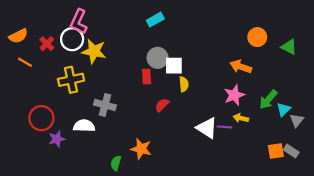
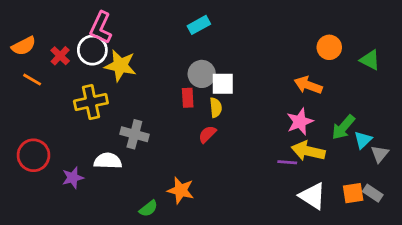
yellow semicircle: (184, 84) -> (216, 108), moved
red circle: (41, 118) -> (33, 155), moved
yellow arrow: (241, 118) -> (308, 151), size x1.6
white triangle: (207, 128) -> (312, 196), moved
green semicircle: (116, 163) -> (148, 209), turned -144

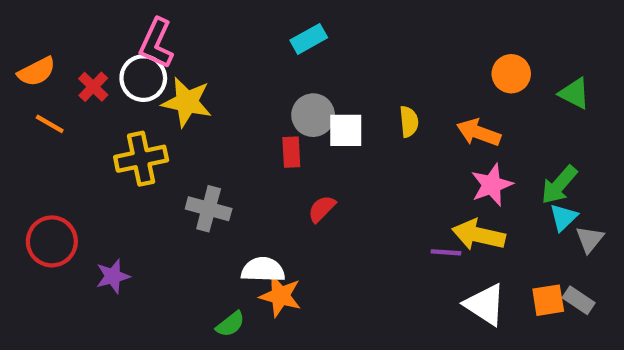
yellow semicircle: (216, 108) -> (409, 122), moved
pink star: (300, 122) -> (492, 185), moved
green arrow: (343, 127) -> (559, 185), moved
white semicircle: (108, 161) -> (263, 270), moved

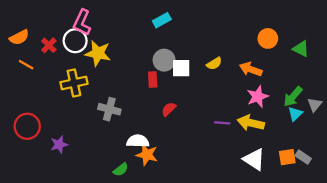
yellow semicircle: (409, 122) -> (214, 64), turned 63
gray triangle: (590, 239) -> (315, 105), moved
purple line: (446, 252) -> (222, 123), moved

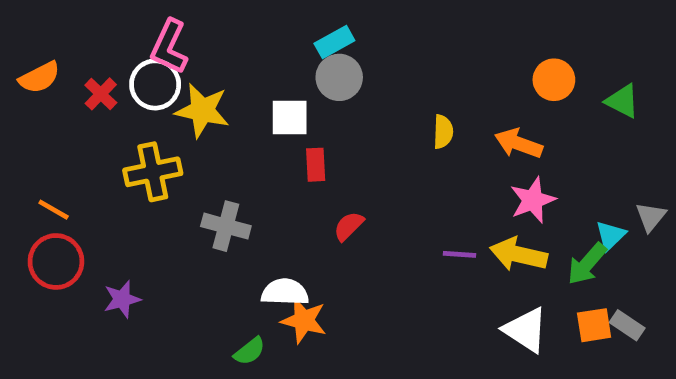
gray circle: (164, 60) -> (339, 77), moved
yellow semicircle: (214, 64) -> (443, 132), turned -56
orange line: (26, 65) -> (54, 210), moved
white square: (181, 68) -> (290, 118), moved
green arrow: (293, 97) -> (587, 264), moved

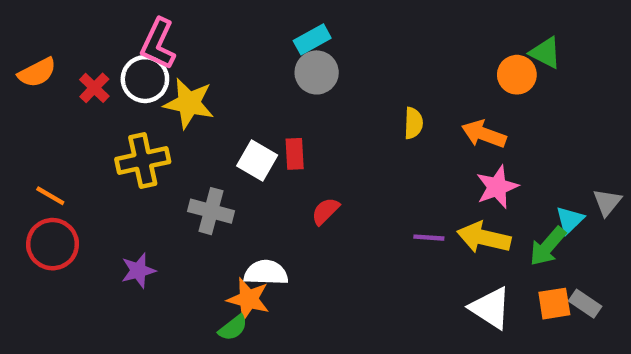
green triangle: (622, 101) -> (545, 53), moved
white square: (290, 118) -> (257, 160), moved, turned 30
purple star: (122, 299) -> (138, 271), moved
orange star: (304, 320) -> (248, 299), moved

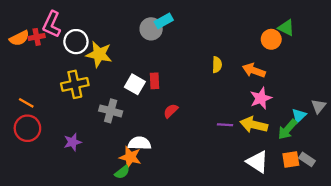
pink L-shape: (158, 44) -> (52, 24), moved
gray circle: (317, 72) -> (151, 29), moved
red cross: (94, 88) -> (37, 37), moved, turned 35

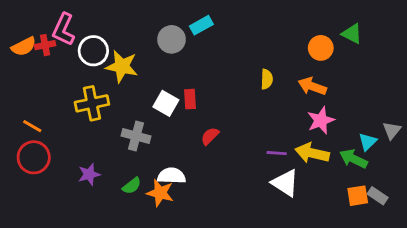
gray circle: (151, 29) -> (172, 39), moved
orange circle: (271, 39) -> (321, 48), moved
green arrow: (287, 129) -> (353, 159), turned 75
white triangle: (257, 162) -> (285, 183), moved
green semicircle: (122, 172) -> (132, 186), moved

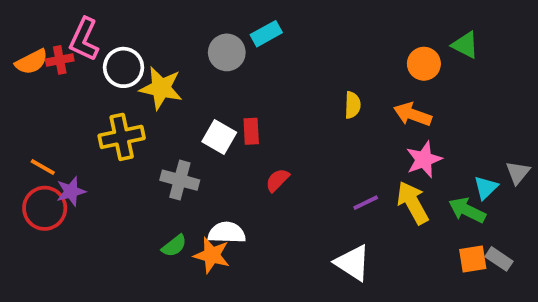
purple line: (277, 153) -> (366, 203), turned -30
yellow arrow: (312, 153) -> (413, 203), turned 48
purple star: (89, 174) -> (71, 191), moved
white triangle: (285, 183) -> (353, 263), moved

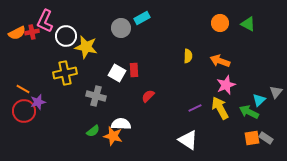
orange circle: (424, 64) -> (220, 23), moved

